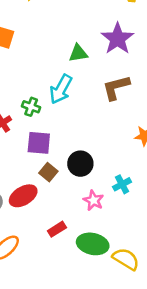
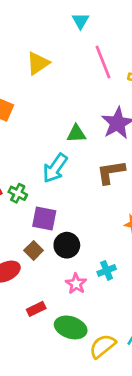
green cross: (31, 107) -> (18, 193), moved
purple square: (39, 143) -> (44, 219), moved
yellow semicircle: (126, 259) -> (102, 346), turned -76

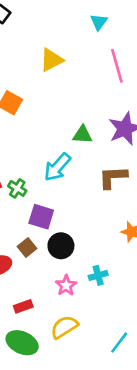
green ellipse: (71, 327) -> (22, 343), moved
yellow semicircle: (102, 346) -> (64, 327), moved

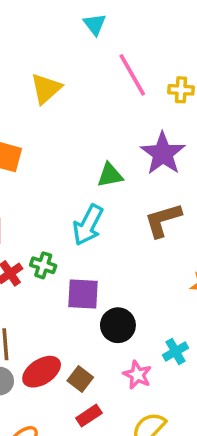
brown square: (27, 247) -> (80, 379), moved

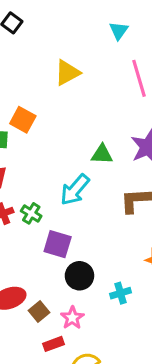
cyan cross: (176, 352) -> (121, 293), moved
pink star: (137, 375) -> (72, 318), moved
red rectangle: (89, 416) -> (54, 344), moved

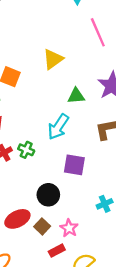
yellow triangle: (67, 73) -> (53, 59), moved
purple square: (58, 244) -> (74, 165), moved
black circle: (79, 276) -> (48, 195), moved

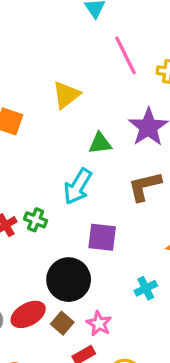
black circle: (48, 195) -> (69, 280), size x1.4

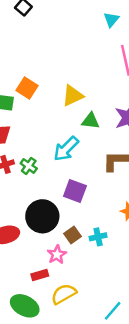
yellow triangle: (66, 95) -> (73, 96), moved
brown square: (62, 323) -> (72, 235), moved

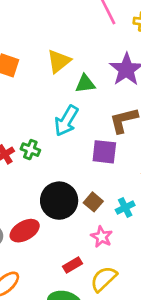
purple square: (75, 191) -> (104, 152), moved
brown square: (72, 235) -> (93, 202), moved
pink star: (57, 255) -> (102, 237), moved

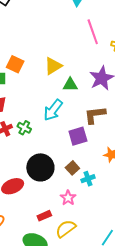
purple square: (104, 152) -> (78, 136), turned -30
brown square: (93, 202) -> (72, 168), moved

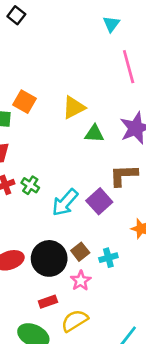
cyan arrow: (53, 110) -> (65, 202), moved
purple square: (78, 136) -> (99, 201), turned -30
black circle: (40, 167) -> (49, 258), moved
brown square: (72, 168) -> (80, 252), moved

